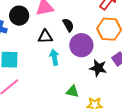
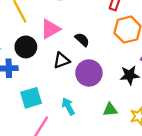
purple circle: (81, 45) -> (89, 73), moved
cyan arrow: (54, 57) -> (68, 106), moved

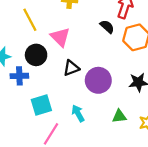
pink triangle: (50, 29) -> (60, 37), turned -45
black semicircle: (82, 40) -> (107, 27), moved

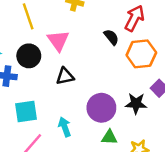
purple circle: (98, 80) -> (101, 108), moved

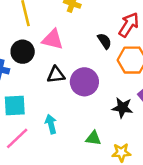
pink triangle: (58, 41) -> (53, 39), turned -45
purple circle: (101, 108) -> (84, 82), moved

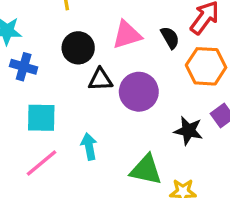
pink triangle: (53, 39) -> (127, 35), moved, turned -35
black circle: (23, 52) -> (78, 48), moved
green triangle: (93, 138) -> (146, 170), size x1.5

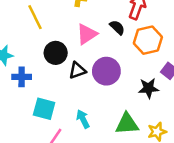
cyan square: (41, 118) -> (44, 109), turned 30

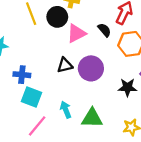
black circle: (56, 53) -> (57, 17), moved
blue cross: (22, 77) -> (22, 75), moved
green triangle: (127, 124) -> (92, 118), moved

